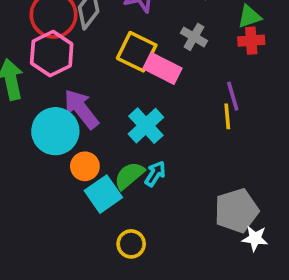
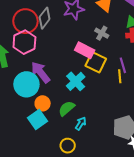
yellow square: (137, 52) -> (96, 62), moved
cyan arrow: (155, 174) -> (81, 123), moved
cyan square: (103, 194) -> (38, 119), moved

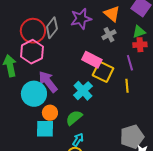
gray cross: (102, 33) -> (109, 35), moved, turned 32
purple line: (123, 65) -> (130, 63), moved
cyan square: (38, 119) -> (45, 129), turned 36
cyan arrow: (81, 123) -> (78, 140), moved

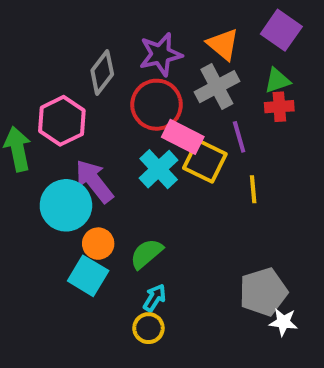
red circle: (33, 31) -> (157, 105), moved
gray cross: (109, 35) -> (217, 87), size x1.5
purple line: (130, 63) -> (239, 137), moved
cyan cross: (83, 91) -> (159, 169), moved
cyan square: (45, 129) -> (88, 276), turned 30

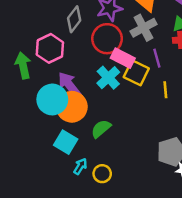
orange circle: (98, 244) -> (72, 107), moved, size x1.6
cyan arrow: (155, 298) -> (80, 166), moved

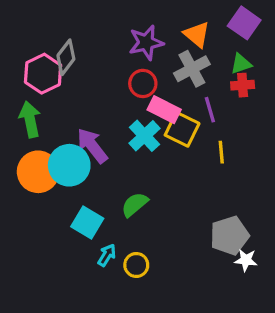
gray diamond: (74, 19) -> (66, 57), moved
red circle: (107, 39) -> (143, 83), size x0.7
pink hexagon: (50, 48) -> (43, 74), moved
orange circle: (72, 107) -> (38, 172), moved

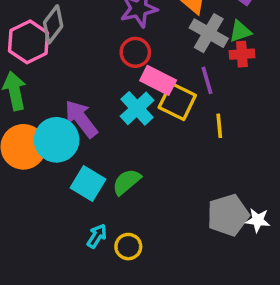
gray cross: (192, 69) -> (209, 33), moved, turned -32
cyan square: (87, 222) -> (88, 184), moved
white star: (246, 260) -> (258, 220), moved

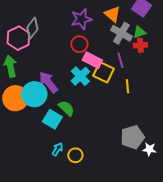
green semicircle: (127, 182) -> (66, 108), moved, turned 84
white star: (258, 220) -> (149, 149), moved

